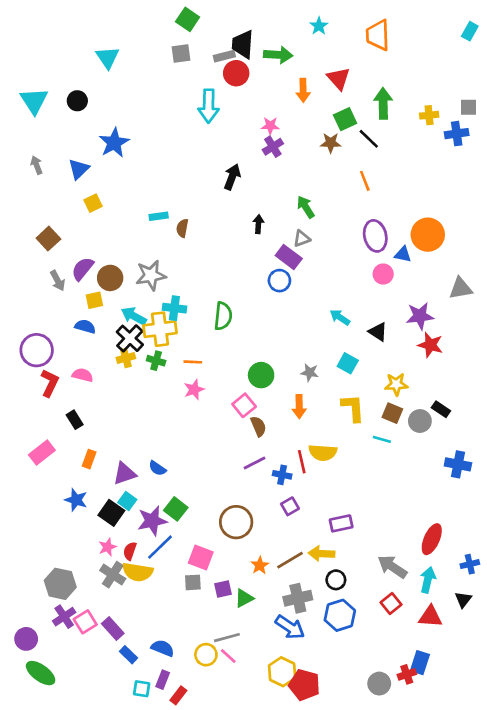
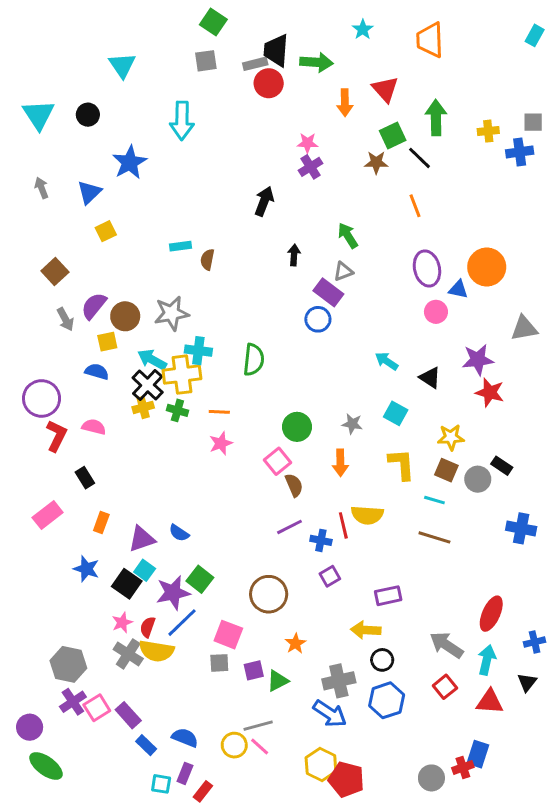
cyan arrow: (209, 106) -> (182, 121), moved
brown line: (290, 560) -> (434, 537), moved, turned 48

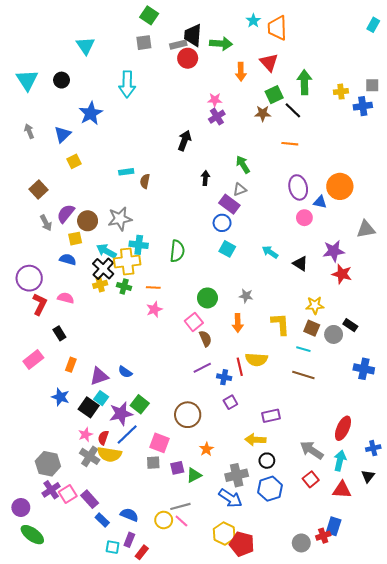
orange trapezoid: (430, 40) -> (277, 28), moved
orange line: (415, 206) -> (290, 144), turned -63
cyan square: (396, 413) -> (227, 249), moved

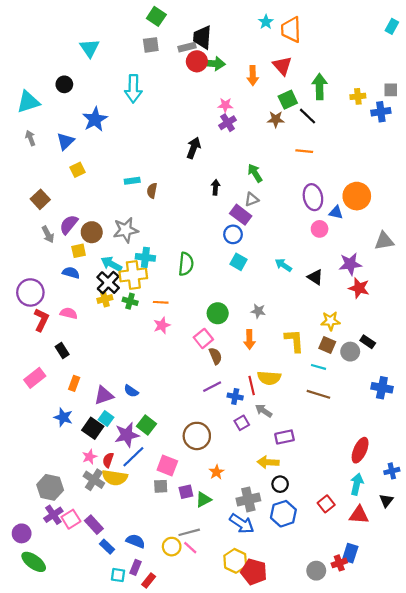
green arrow: (221, 44) -> (213, 64), moved
cyan triangle: (27, 80) -> (28, 102), moved, turned 45
gray arrow: (312, 450) -> (264, 411), moved, size x0.7

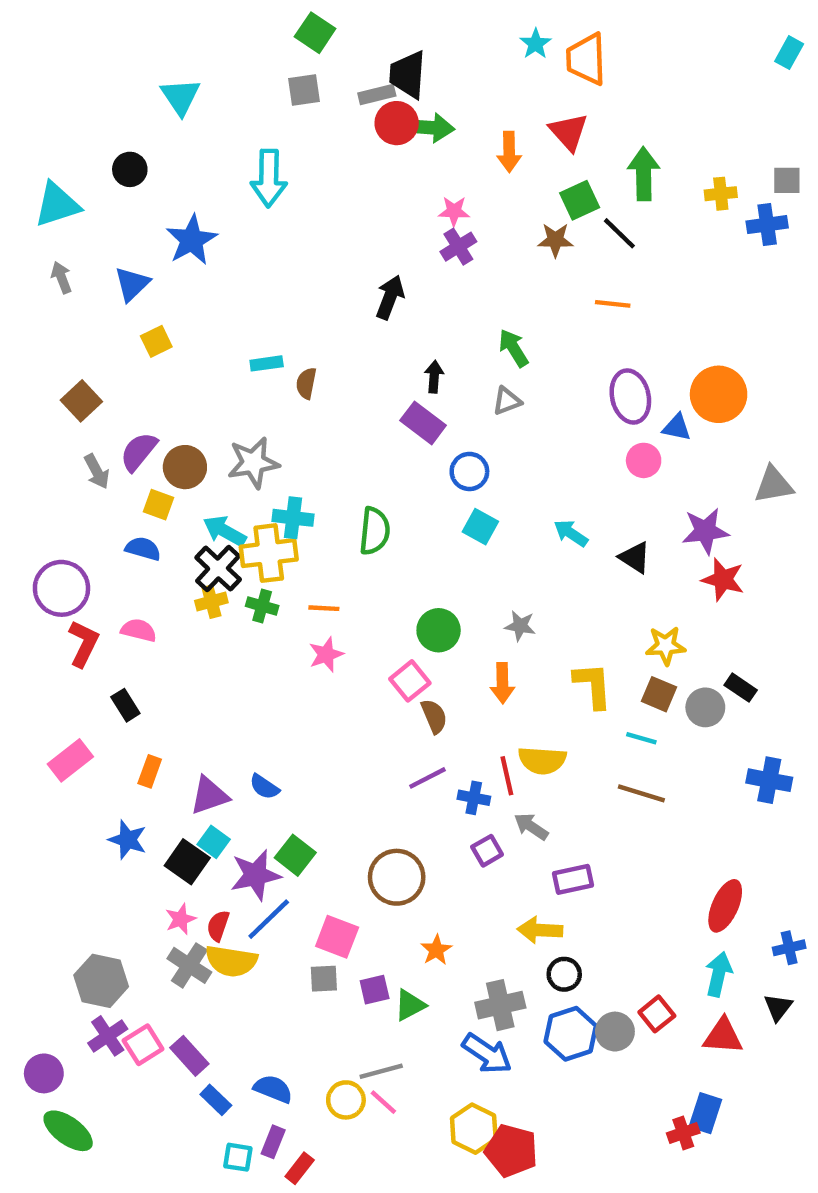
purple rectangle: (241, 215) -> (423, 423), moved
yellow square: (79, 251) -> (158, 505), turned 32
gray circle: (316, 571) -> (615, 1032), moved

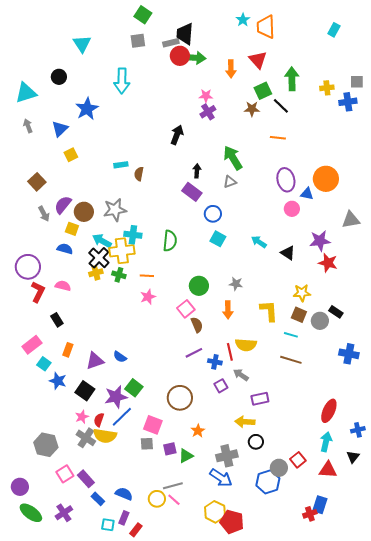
cyan rectangle: (789, 53) -> (334, 30), moved
green arrow: (513, 348) -> (233, 158), size x1.4
cyan square: (214, 842) -> (44, 364), moved
blue hexagon: (571, 1034) -> (268, 482), moved
purple cross: (108, 1036) -> (64, 513), moved

